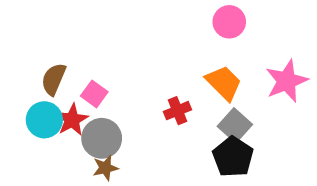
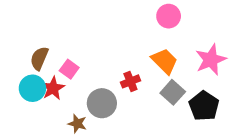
gray circle: (102, 138) -> (102, 103), moved
black pentagon: (233, 157) -> (204, 106), moved
brown star: (105, 168) -> (77, 124), turned 30

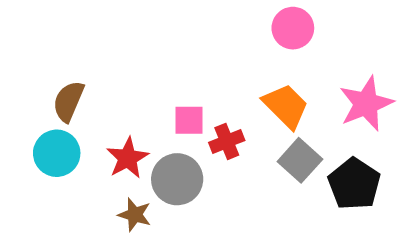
pink square: (69, 69) -> (189, 120), moved, turned -36
red star: (53, 88) -> (128, 158), moved

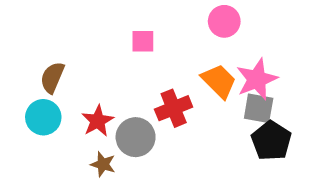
pink star: (366, 104) -> (257, 79), moved
pink square: (189, 120) -> (143, 41), moved
red cross: (227, 141) -> (174, 108), size x1.4
gray square: (300, 160) -> (259, 108), moved, turned -32

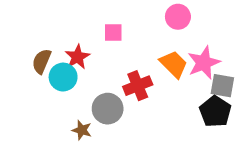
gray square: (259, 108) -> (222, 86), moved
cyan circle: (43, 117) -> (63, 77), moved
red star: (98, 121) -> (77, 57), moved

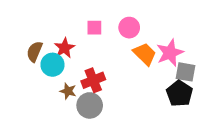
pink circle: (178, 17) -> (129, 28), moved
red cross: (138, 86) -> (93, 80), moved
gray circle: (108, 109) -> (90, 105), moved
brown star: (82, 130) -> (68, 91), moved

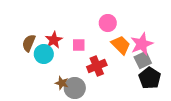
pink square: (94, 28) -> (79, 45), moved
gray square: (185, 72) -> (143, 60), moved, turned -36
red cross: (93, 80) -> (97, 66), moved
brown star: (68, 91) -> (62, 83), moved

